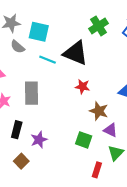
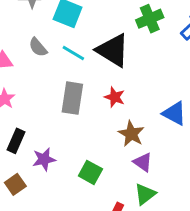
gray semicircle: (18, 47) -> (38, 47), moved
gray rectangle: (31, 93) -> (72, 98), moved
green square: (84, 140) -> (90, 172), moved

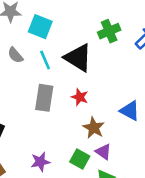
cyan line: (73, 53) -> (45, 60), turned 36
purple star: (44, 159) -> (40, 162), moved
green square: (90, 172) -> (80, 159), moved

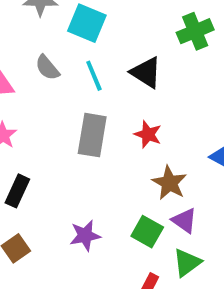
black triangle: (78, 58) -> (146, 73), size x0.7

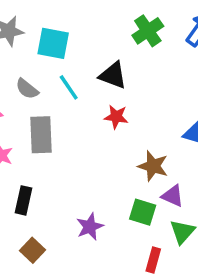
red star: (148, 134) -> (116, 117), moved
gray rectangle: (92, 135) -> (41, 135), moved

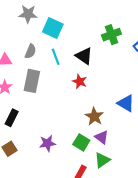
gray semicircle: (27, 89) -> (30, 51), turned -120

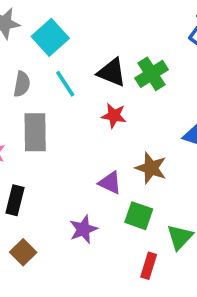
cyan square: (53, 28) -> (50, 37), turned 36
green cross: (111, 35) -> (152, 74), moved
purple triangle: (102, 137) -> (110, 183), moved

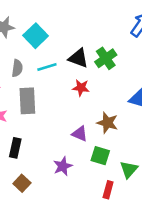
cyan line: (65, 84) -> (47, 67), turned -72

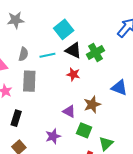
cyan square: (36, 36) -> (64, 29), moved
brown star: (107, 123) -> (92, 104), turned 30

